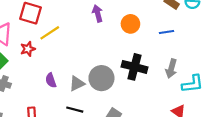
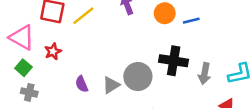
blue line: (166, 32) -> (191, 21), moved
yellow line: (50, 33) -> (83, 16), moved
gray arrow: (171, 69) -> (205, 74), moved

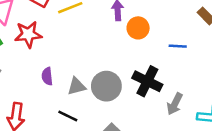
orange circle: (165, 13) -> (138, 28), moved
red star: (53, 51) -> (28, 34), size x1.5

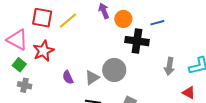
black cross: (147, 81) -> (137, 41), moved

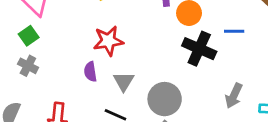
red star: (43, 51) -> (108, 41), moved
gray circle: (114, 70) -> (165, 99), moved
gray triangle: (92, 78) -> (124, 81), turned -42

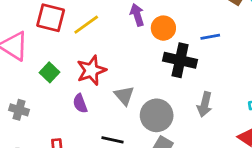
green square: (29, 36) -> (50, 72), moved
gray triangle: (124, 81) -> (124, 96), moved
gray arrow: (234, 96) -> (205, 104), moved

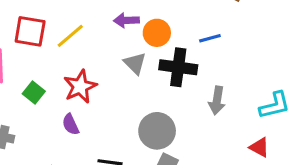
purple arrow: (137, 15) -> (126, 20), turned -70
gray triangle: (124, 96) -> (135, 63), moved
gray arrow: (205, 104) -> (217, 100), moved

